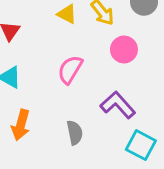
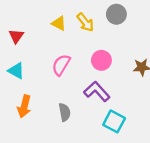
pink circle: (124, 50) -> (101, 60), moved

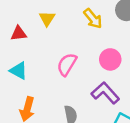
yellow triangle: (59, 23) -> (47, 19), moved, turned 35
red triangle: (16, 36) -> (19, 33), turned 49

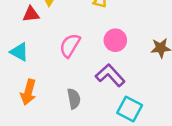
red triangle: (19, 33) -> (31, 14), moved

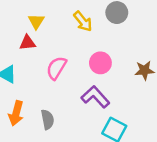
red triangle: (31, 14) -> (27, 43), moved
gray semicircle: (74, 99) -> (48, 120), moved

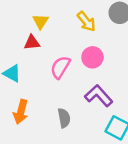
pink circle: (100, 63) -> (92, 57), moved
gray semicircle: (48, 120) -> (64, 118), moved

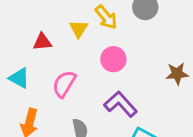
yellow triangle: (41, 21) -> (79, 29), moved
pink semicircle: (60, 67) -> (64, 84), moved

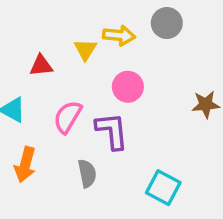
yellow arrow: (106, 17) -> (119, 35), turned -45
purple L-shape: (121, 104) -> (112, 131), moved, turned 36

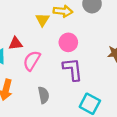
red triangle: (41, 65) -> (16, 43), moved
purple L-shape: (112, 131) -> (73, 69), moved

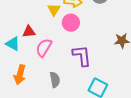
pink circle: (68, 42) -> (71, 23), moved

